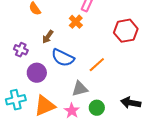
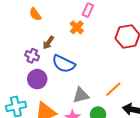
purple cross: (21, 50) -> (32, 56), moved
orange line: (97, 65) -> (113, 89), moved

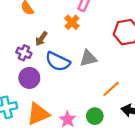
gray triangle: (81, 95) -> (88, 58), moved

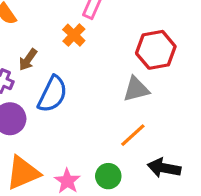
gray triangle: (88, 58) -> (136, 89), moved
blue semicircle: (58, 62) -> (53, 94), turned -90

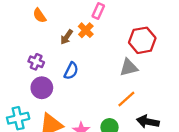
brown arrow: (28, 60) -> (67, 37), moved
blue semicircle: (53, 94) -> (71, 71), size x0.7

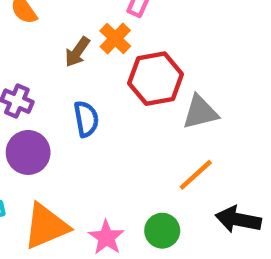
red hexagon: (142, 40) -> (156, 79), moved
blue semicircle: (71, 71) -> (86, 119), turned -36

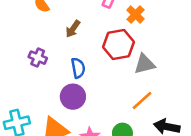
orange cross: (115, 38) -> (135, 15), moved
purple circle: (28, 152) -> (73, 97), moved

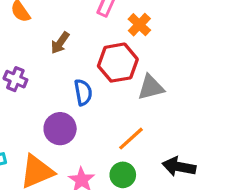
blue semicircle: (78, 68) -> (83, 92), moved
orange line: (142, 101) -> (131, 139), moved

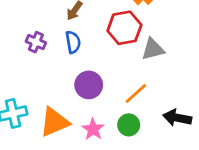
blue semicircle: (83, 92) -> (73, 42), moved
purple circle: (60, 129) -> (89, 85), moved

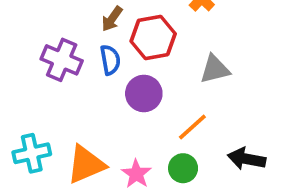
red hexagon: (124, 28) -> (153, 37), moved
purple cross: (36, 42) -> (62, 60), size x1.5
purple circle: (89, 85) -> (144, 93), moved

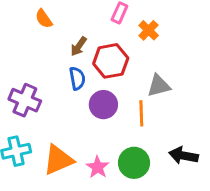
purple cross: (62, 60) -> (25, 100), moved
orange line: (192, 127) -> (141, 113), moved, turned -50
green circle: (183, 168) -> (134, 163), size x1.4

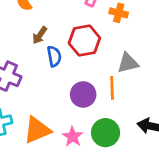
orange cross: (149, 30) -> (119, 13), turned -30
brown arrow: (79, 46) -> (40, 35), moved
purple circle: (103, 105) -> (83, 94), moved

